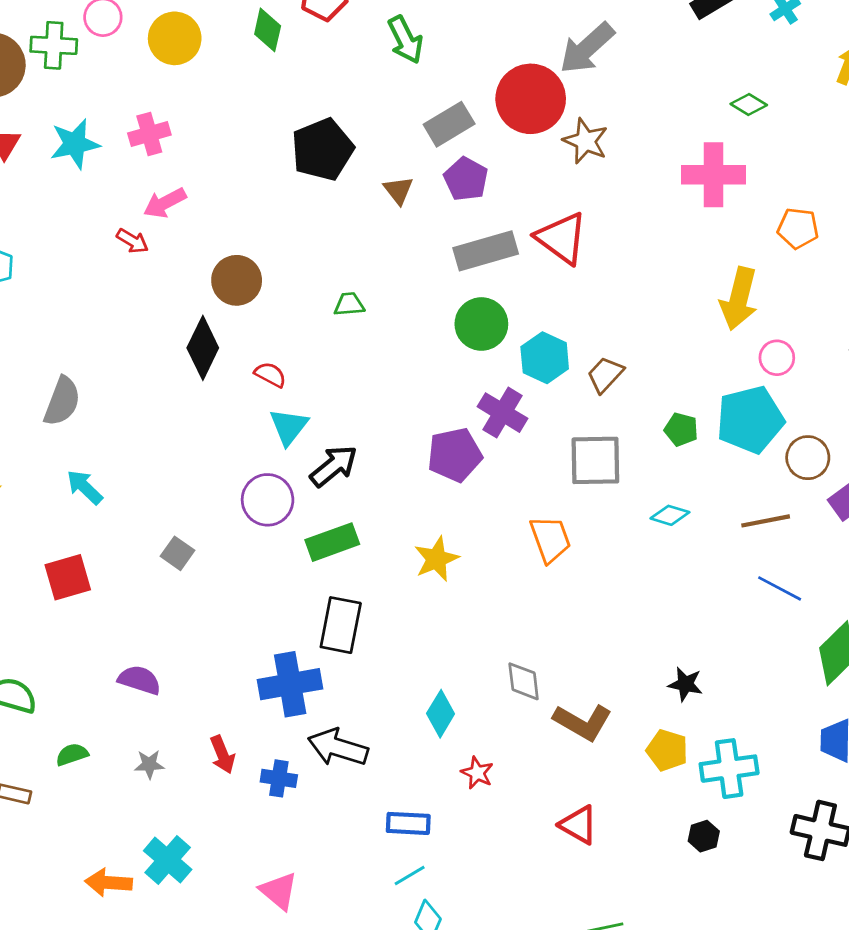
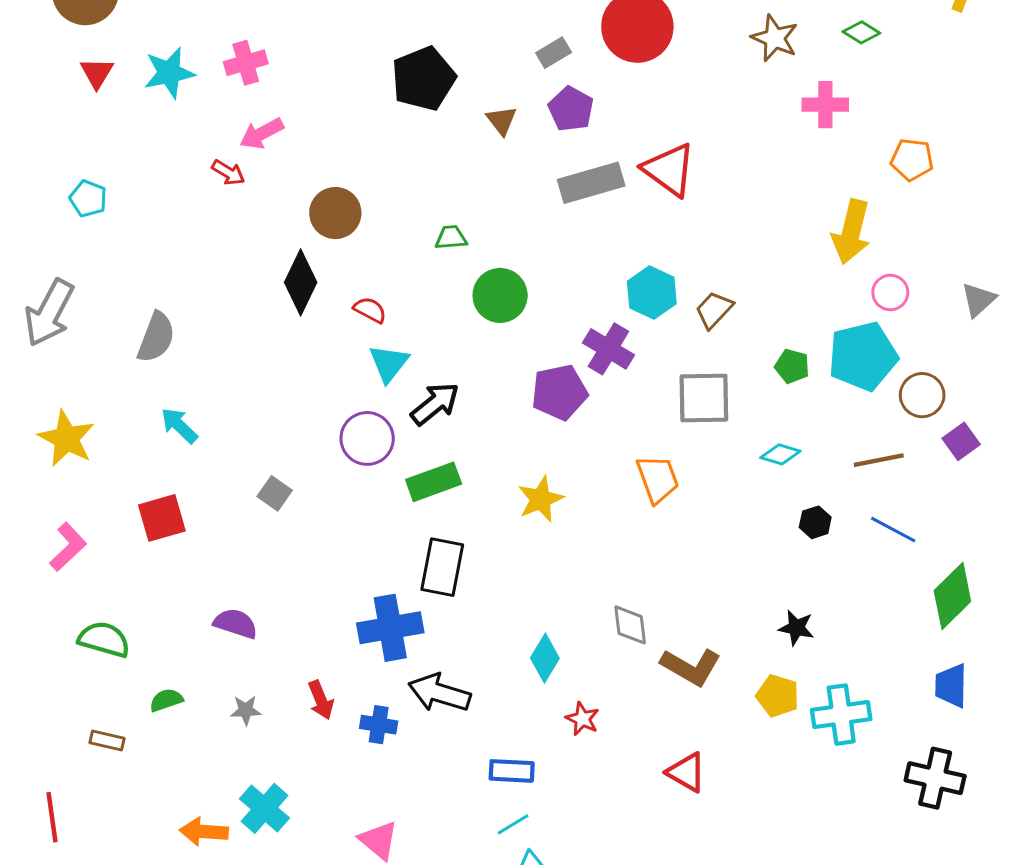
gray rectangle: (449, 124) -> (554, 53), size x0.7
brown star: (586, 141) -> (775, 38), moved
pink cross: (714, 175) -> (825, 105), size x0.7
green circle: (481, 324) -> (500, 295), moved
black hexagon: (704, 836) -> (815, 522), moved

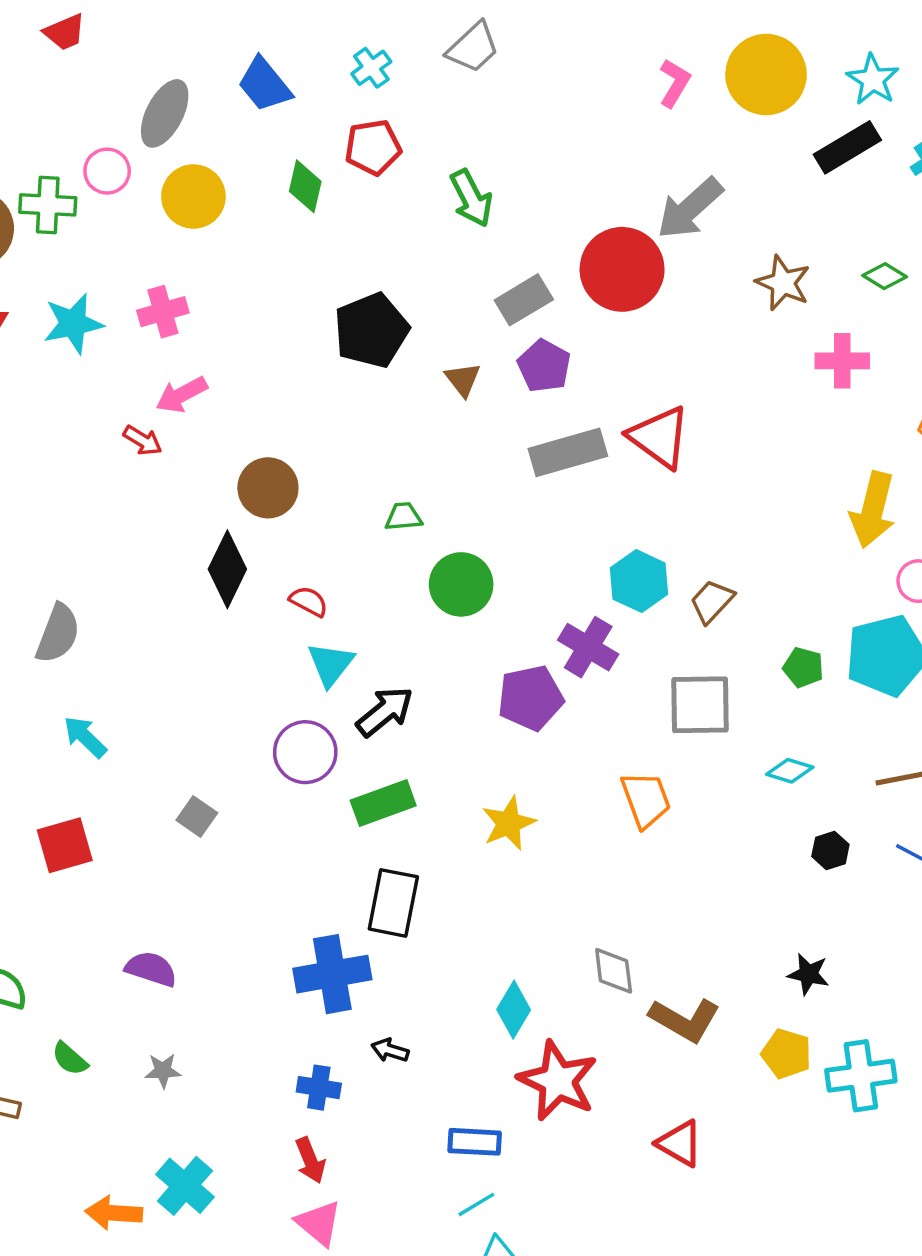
gray rectangle: (554, 53) -> (524, 300), size x1.4
black arrow: (439, 693) -> (390, 1050), size x0.5
green semicircle: (166, 700) -> (70, 1059), turned -120
red arrow: (321, 700) -> (310, 1160), moved
red star: (582, 719) -> (558, 1081), size x2.0

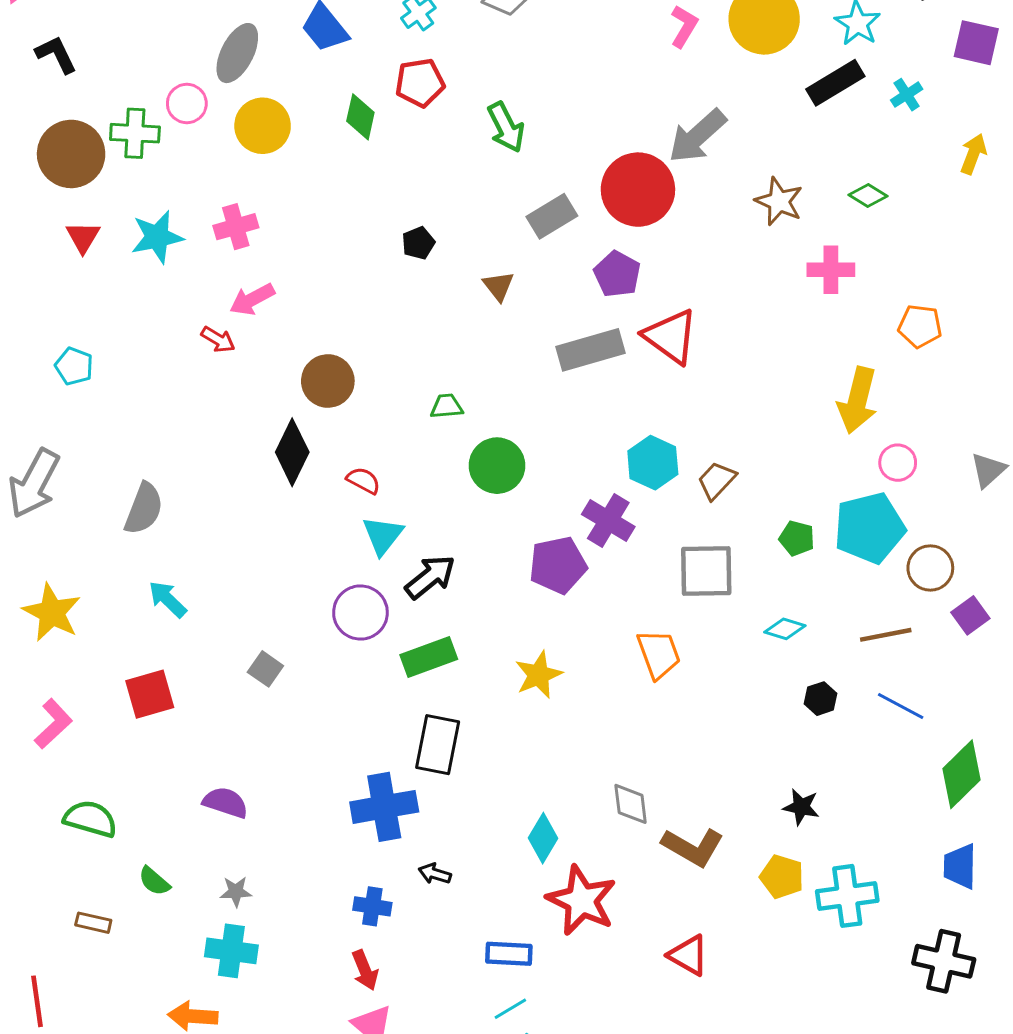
black pentagon: (371, 330) -> (418, 243), size x0.5
purple pentagon: (544, 366) -> (617, 274), moved
cyan cross: (185, 1186) -> (231, 951), moved, turned -33

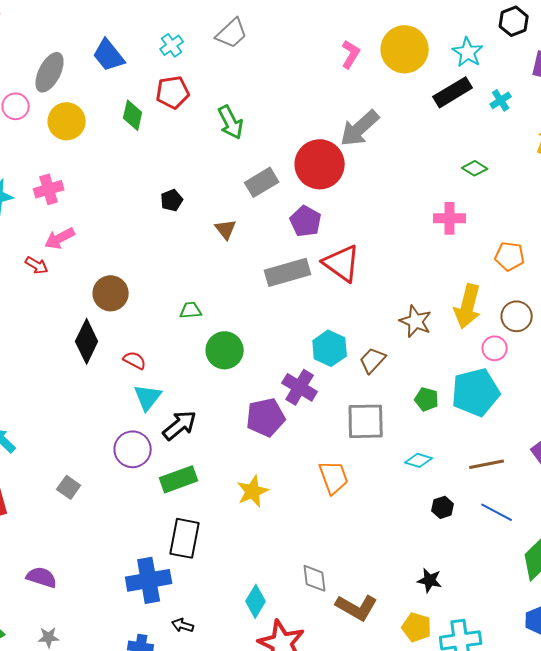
brown star: (779, 201) -> (416, 321), moved
brown circle: (930, 568) -> (517, 316), moved

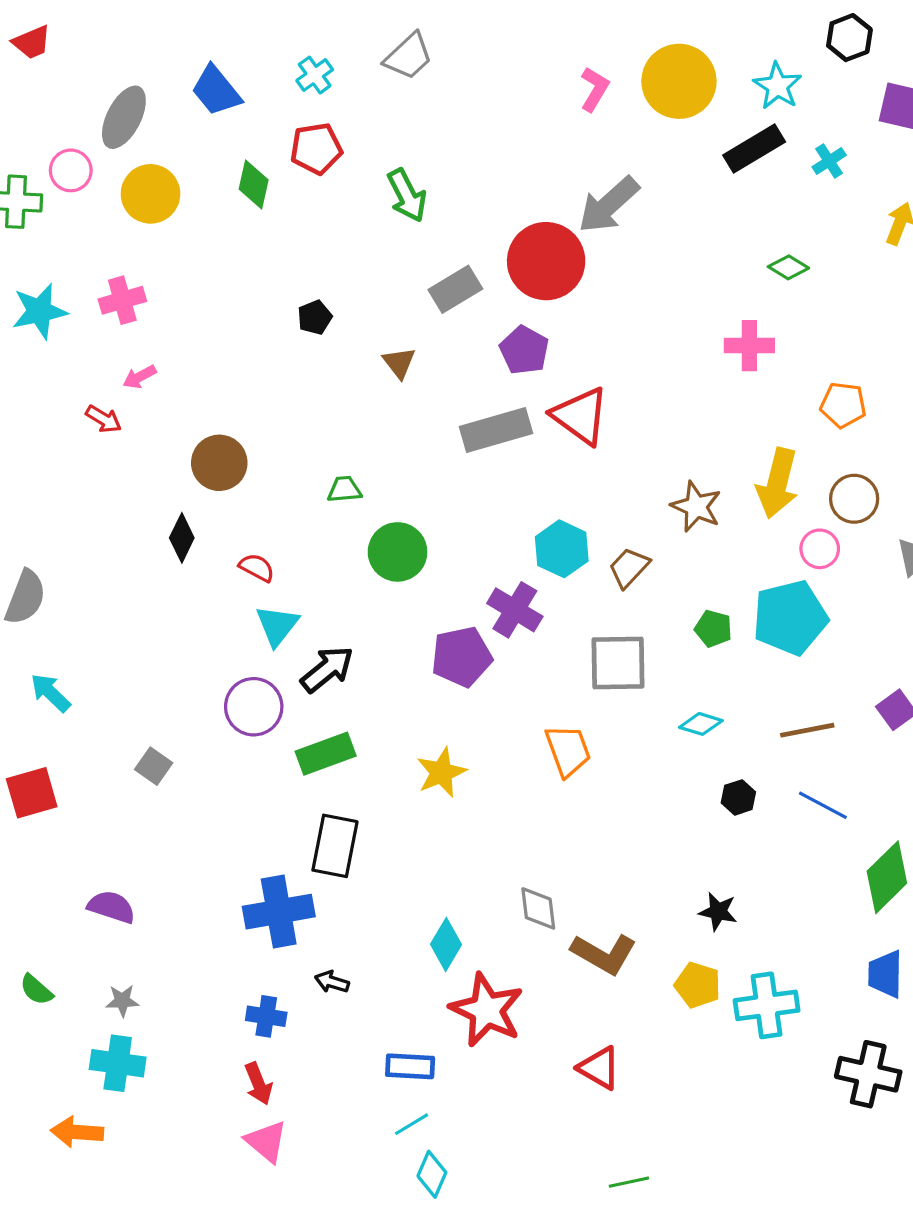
pink arrow: (60, 238) -> (140, 377), size x0.7
black diamond: (87, 341) -> (182, 538), size x0.7

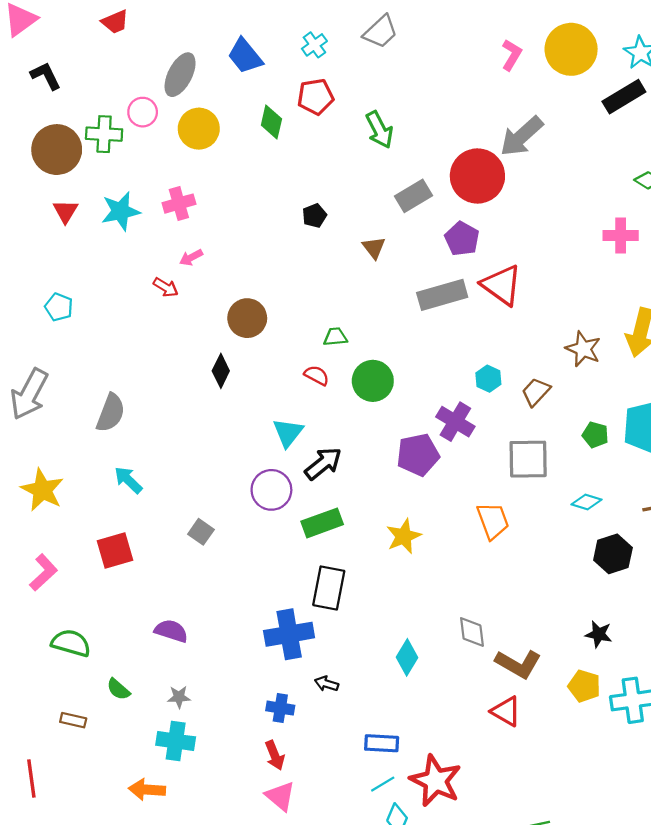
cyan hexagon: (562, 549) -> (488, 379), size x0.7
red semicircle: (257, 568) -> (317, 375), moved
black hexagon: (738, 797) -> (613, 554), size x1.6
red star: (487, 1010) -> (436, 781), moved
red triangle: (599, 1068) -> (506, 711), moved

